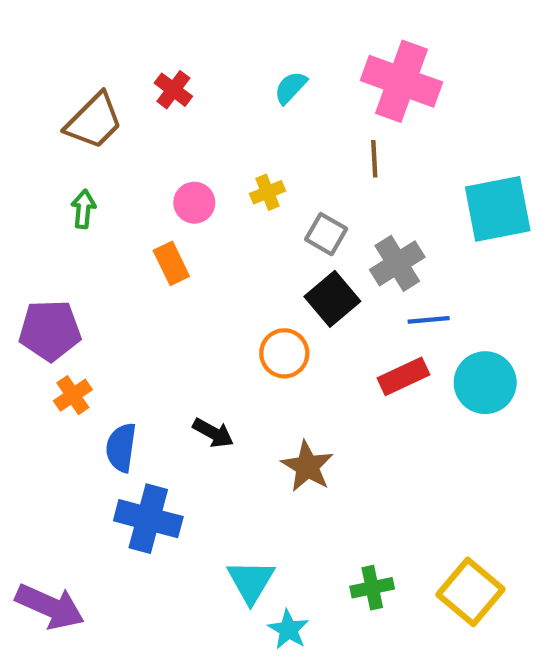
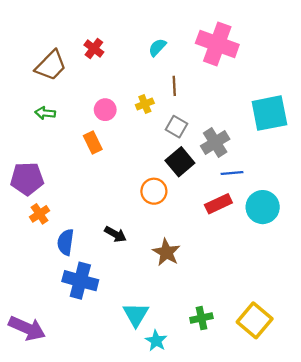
brown line: (374, 159) -> (174, 86), moved
green arrow: (83, 209) -> (45, 113), turned -90

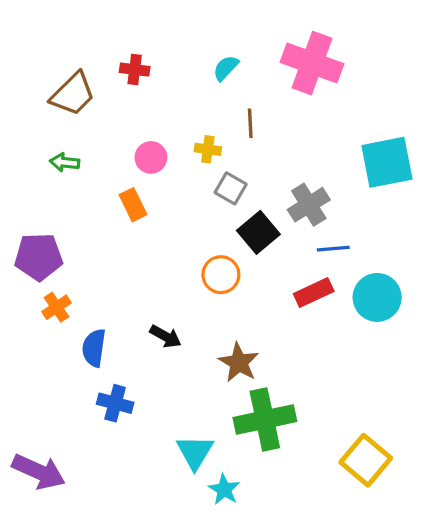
red cross: (94, 48) -> (135, 70), turned -30
yellow cross: (145, 104) -> (208, 149), turned 30
gray square: (177, 127) -> (231, 188), moved
blue cross: (80, 281) -> (115, 403), size x0.7
green cross: (201, 318) -> (265, 419), moved, size x1.8

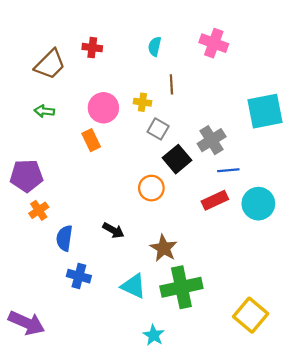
pink cross: (312, 63) -> (214, 43), size x0.7
cyan semicircle: (226, 68) -> (155, 46), turned -30
pink circle: (151, 157) -> (103, 108), size x1.4
cyan triangle: (195, 452) -> (134, 286), moved, turned -36

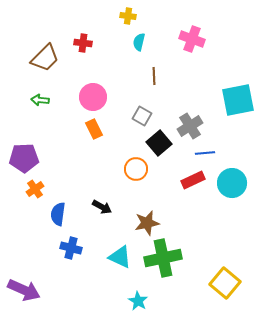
yellow cross: (142, 102) -> (128, 16), moved
orange rectangle: (91, 140) -> (94, 129), moved
brown star: (164, 248) -> (147, 223), turned 30

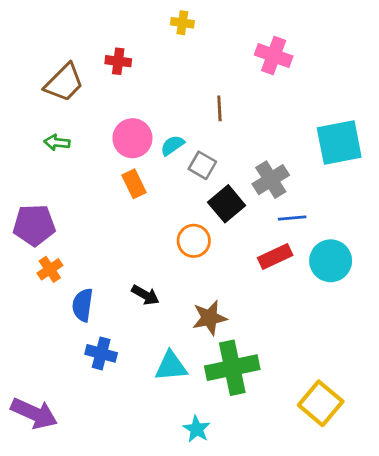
cyan semicircle: (139, 42) -> (172, 145), moved, turned 42
cyan triangle: (120, 257) -> (171, 366), turned -30

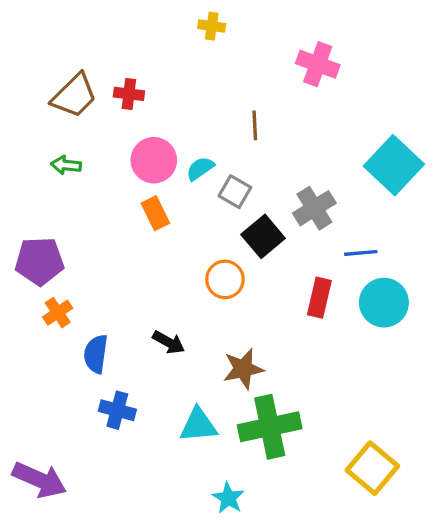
red cross: (118, 61) -> (129, 94), moved
cyan square: (339, 142) -> (394, 165), turned -36
blue line: (292, 218) -> (361, 253), moved
red rectangle: (275, 257) -> (319, 298), turned -52

